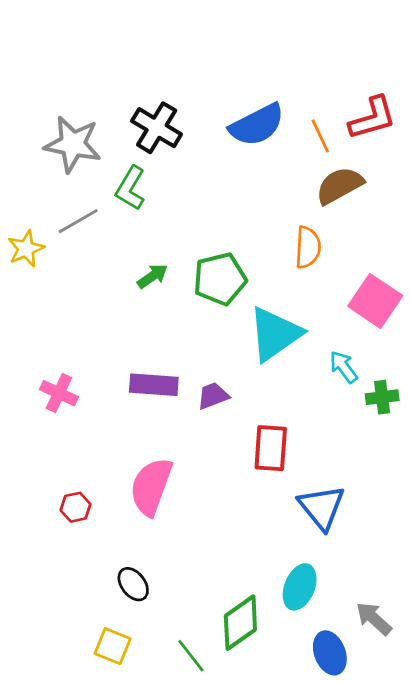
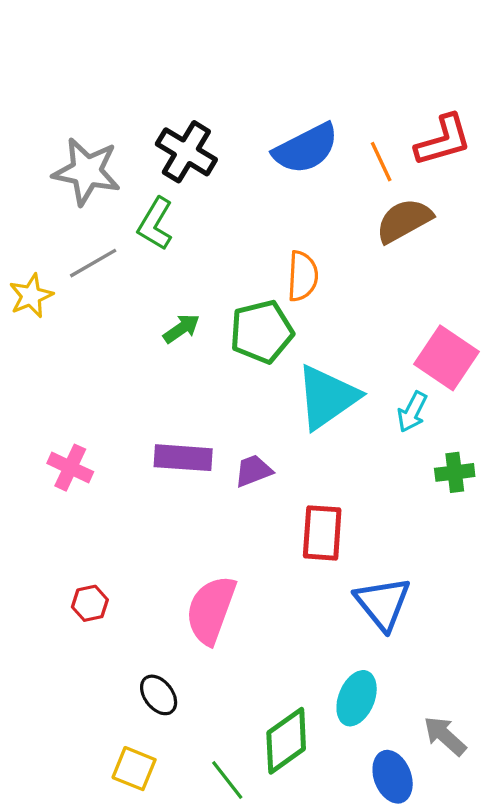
orange semicircle: (308, 247) -> (303, 276), moved
cyan arrow: (344, 367) -> (412, 412), moved, turned -116
pink semicircle: (151, 487) -> (211, 610), moved

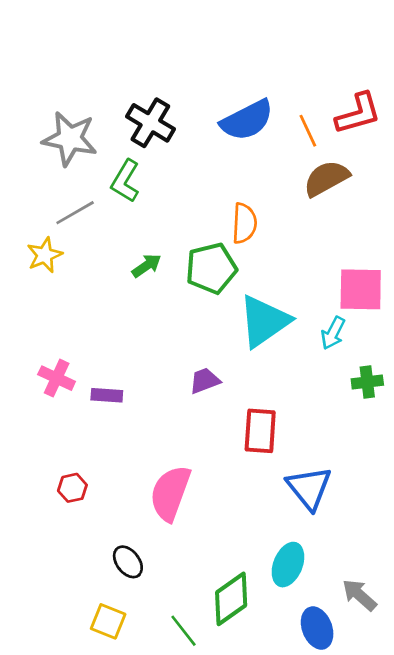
yellow star: (31, 296) -> (45, 255), moved
pink square: (447, 358) -> (361, 289), turned -33
purple rectangle: (183, 458) -> (107, 395), moved, size x0.7

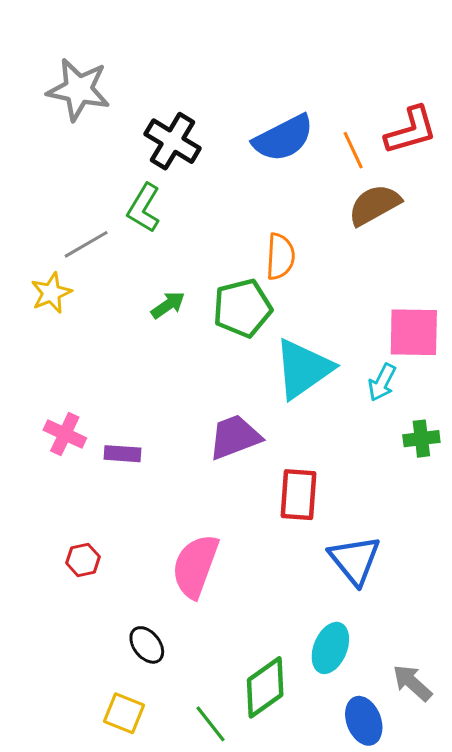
gray star: (70, 139) -> (78, 90), moved
purple trapezoid: (205, 381) -> (235, 437), size x1.5

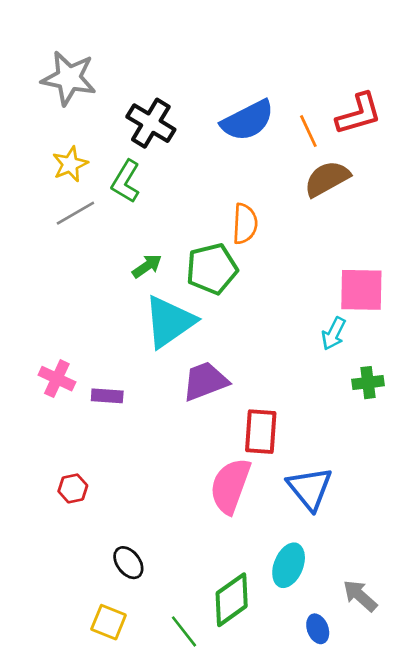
yellow star: (51, 293) -> (70, 164), moved
cyan triangle: (303, 369) -> (169, 322), moved
pink semicircle: (195, 566) -> (230, 486), moved
blue ellipse: (364, 721) -> (318, 629), size x0.7

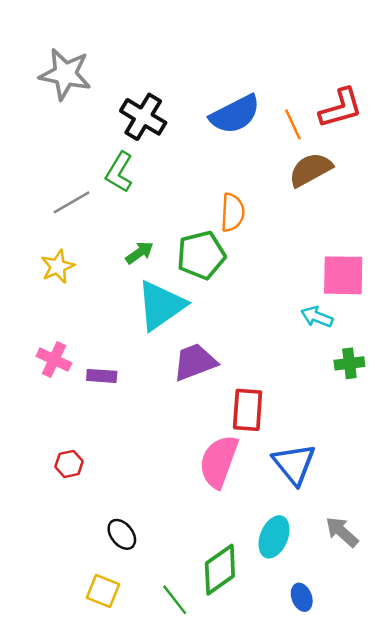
yellow star: (70, 164) -> (58, 267), moved
cyan arrow: (334, 334) -> (317, 317), turned 84
gray arrow: (360, 596) -> (342, 532), moved

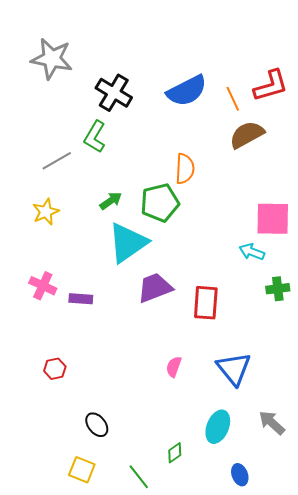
red rectangle: (248, 410) -> (206, 303), moved
pink semicircle: (219, 461) -> (174, 367), size x0.5
green diamond: (220, 570) -> (175, 453), size x0.5

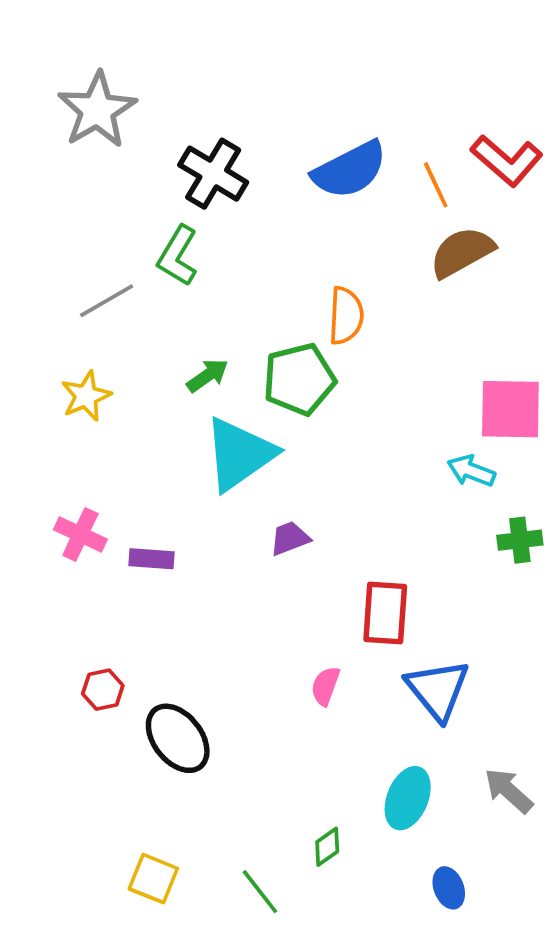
gray star: (52, 59) -> (97, 110), turned 30
red L-shape: (271, 86) -> (507, 160), turned 57
purple trapezoid: (155, 288) -> (290, 538), size x0.6
red rectangle: (206, 303) -> (385, 613), moved
black ellipse: (97, 425) -> (178, 738), moved, size x1.5

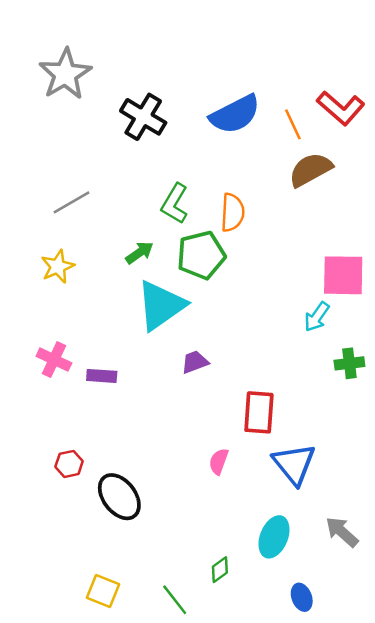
green L-shape: (178, 256) -> (175, 204), moved
cyan arrow: (471, 471) -> (317, 317), turned -76

